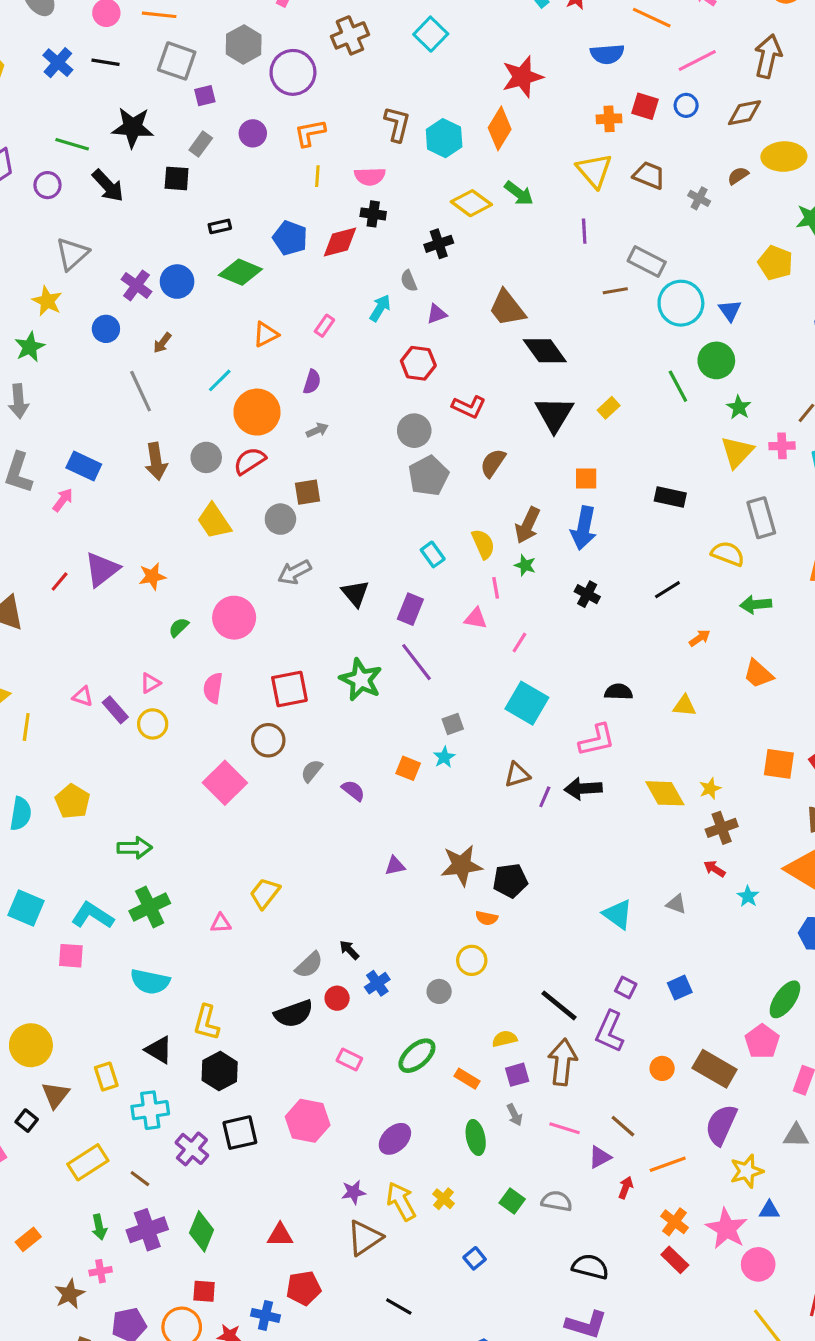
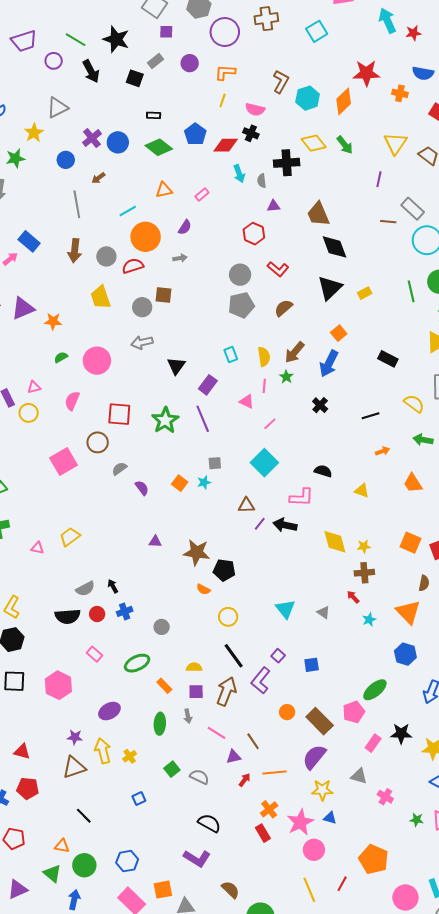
orange cross: (609, 119) -> (400, 93), moved
black cross: (439, 244) -> (287, 163), size x1.4
cyan arrow: (380, 308) -> (239, 174), moved, turned 114
orange square: (586, 478) -> (339, 333), turned 35
yellow circle: (472, 960) -> (228, 617), moved

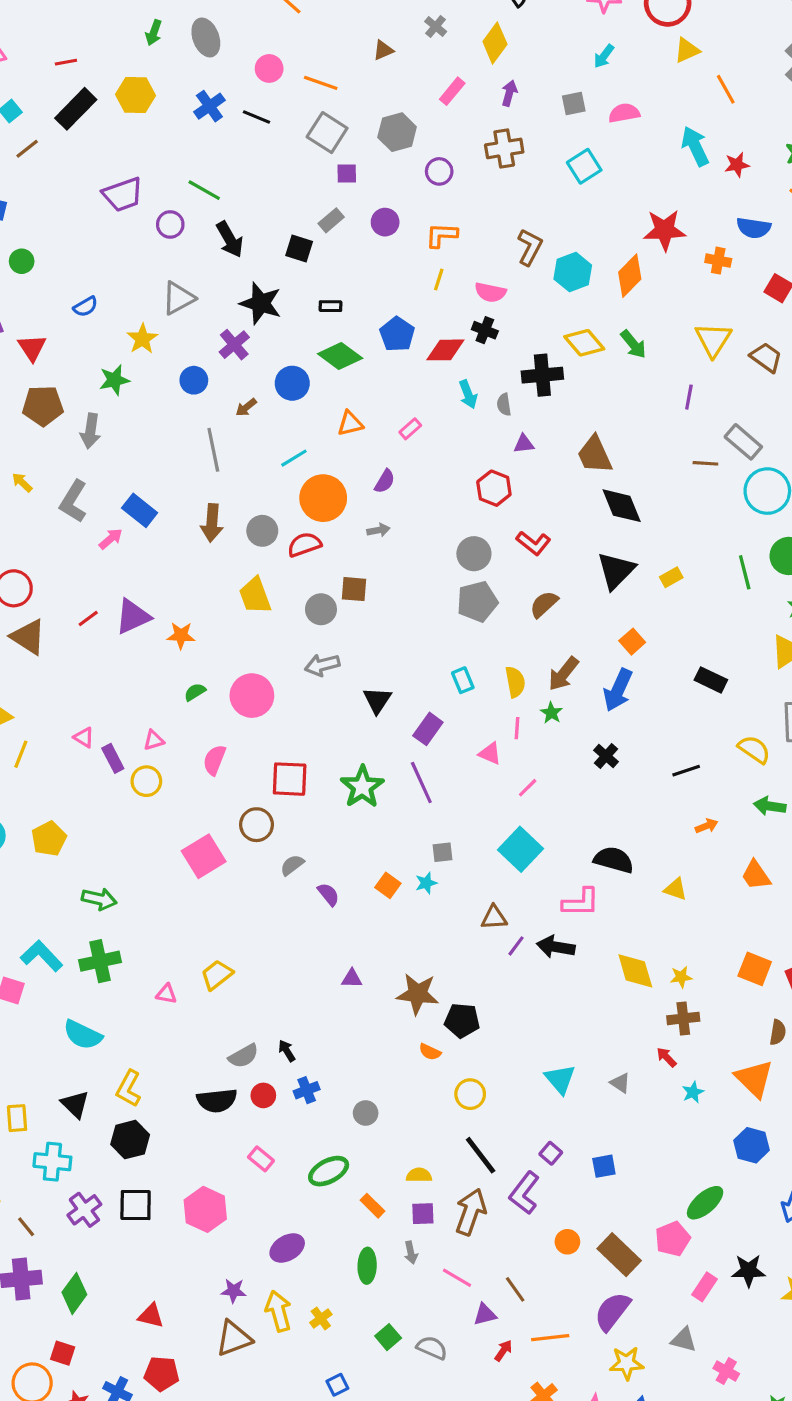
purple circle: (225, 32) -> (439, 171), size x0.6
black star: (116, 39) -> (261, 303), moved
blue circle: (118, 142) -> (292, 383), moved
black semicircle: (323, 471) -> (614, 860), size x1.4

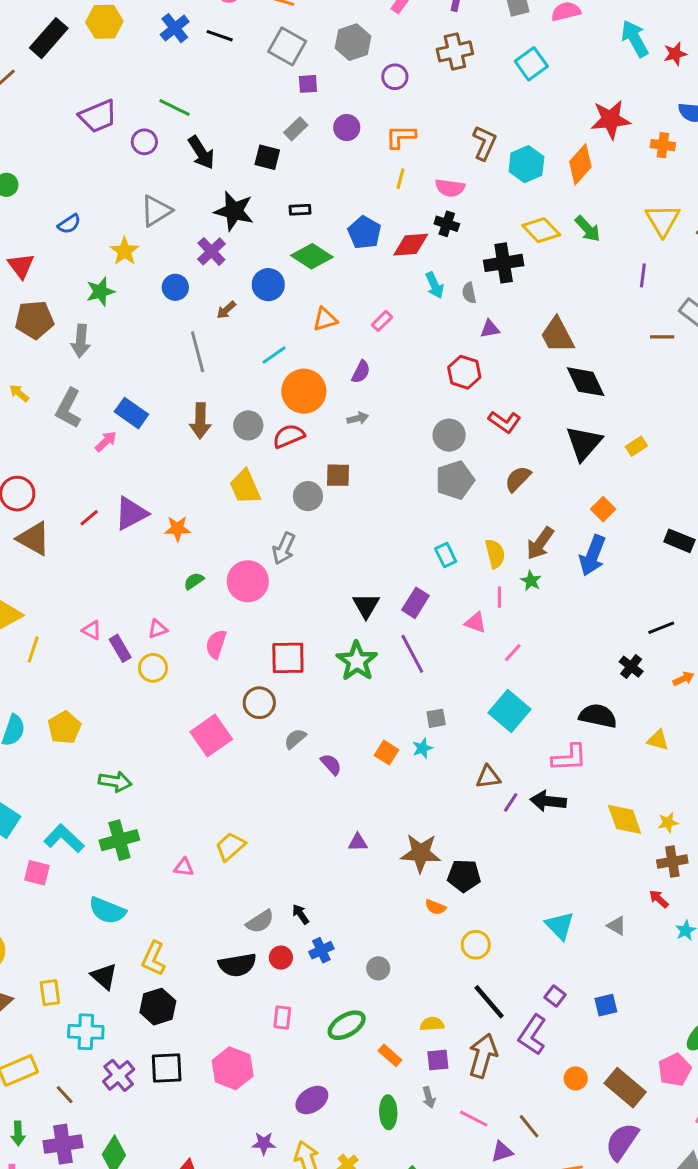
gray arrow: (322, 665) -> (284, 548), moved, turned -48
black triangle: (377, 700) -> (366, 606), moved
black cross: (606, 756) -> (631, 667), moved
pink rectangle: (261, 1159) -> (282, 1017), turned 60

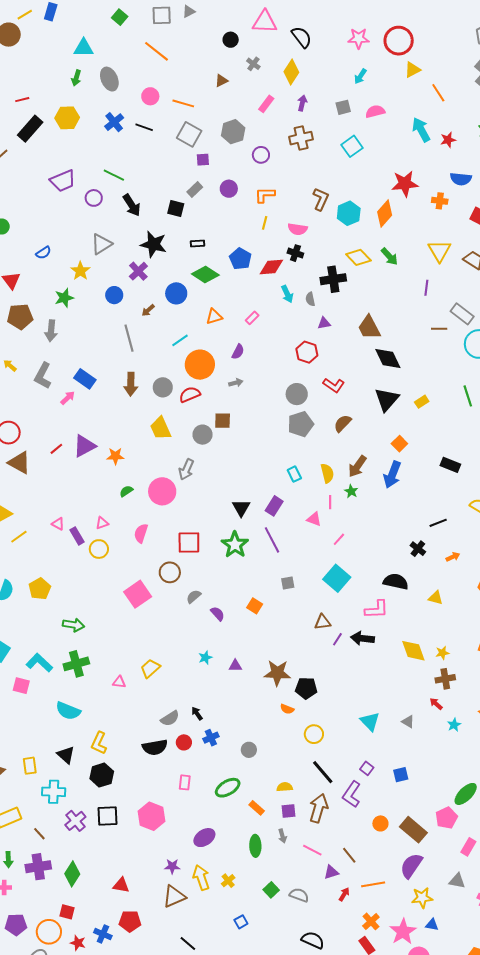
yellow line: (33, 649) -> (19, 537), turned 36
cyan star: (422, 748) -> (205, 658), moved

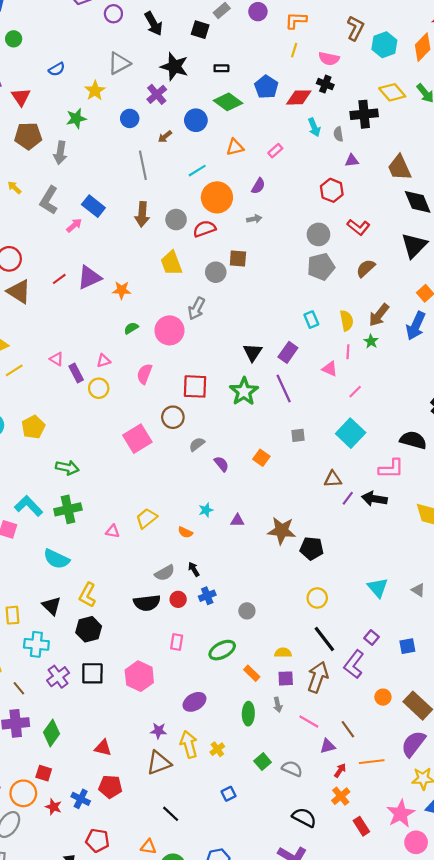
orange semicircle: (287, 709) -> (185, 532), moved
orange cross: (371, 921) -> (341, 796), moved

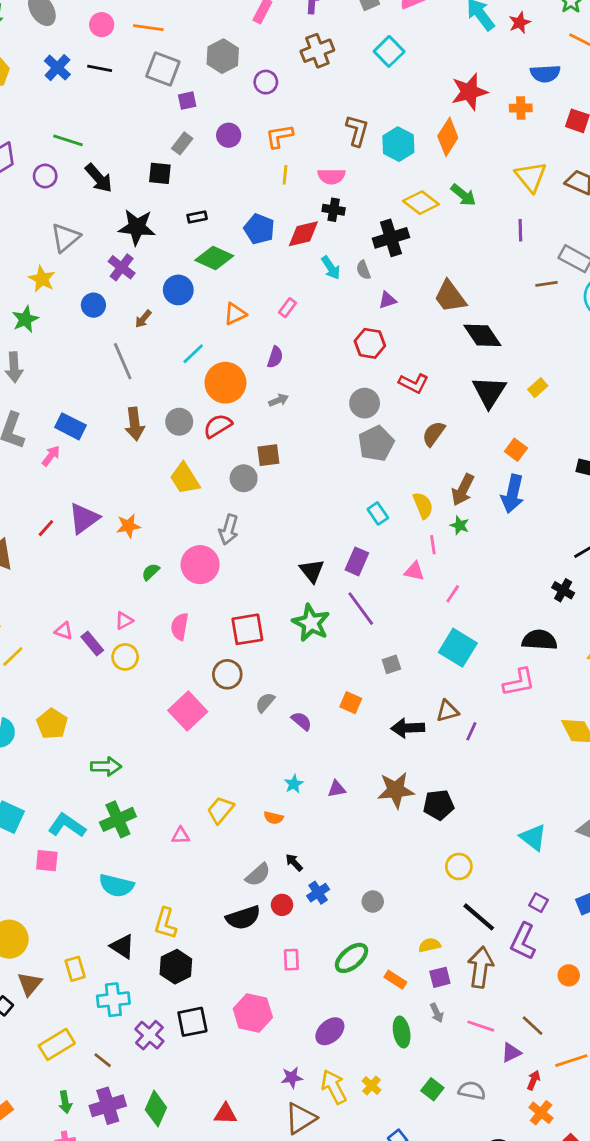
black arrow: (374, 499) -> (408, 728), moved

